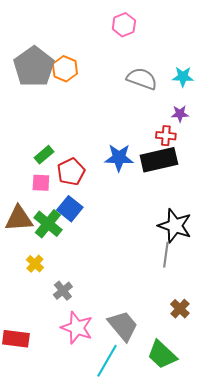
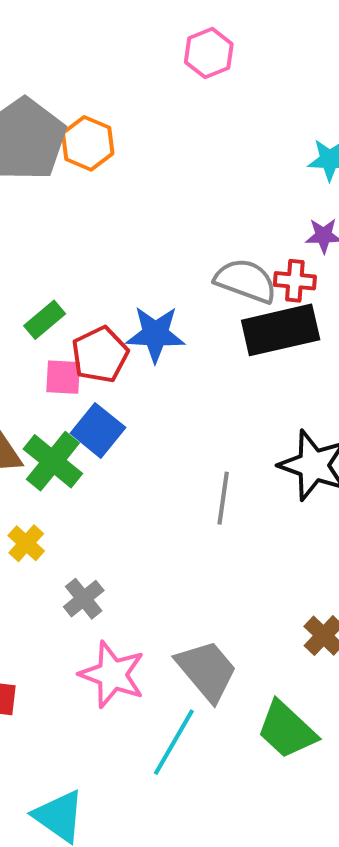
gray semicircle: (142, 79) -> (246, 281), moved
blue star: (119, 158) -> (155, 334), moved
pink square: (41, 183) -> (63, 377), moved
gray line: (166, 255) -> (223, 498), moved

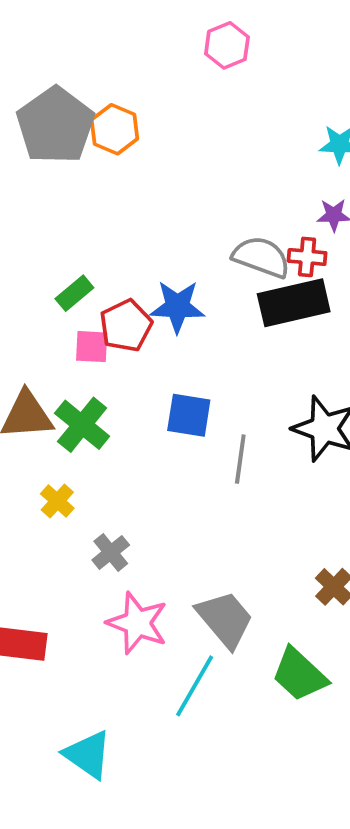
blue square: (98, 430) -> (189, 415), moved, turned -30

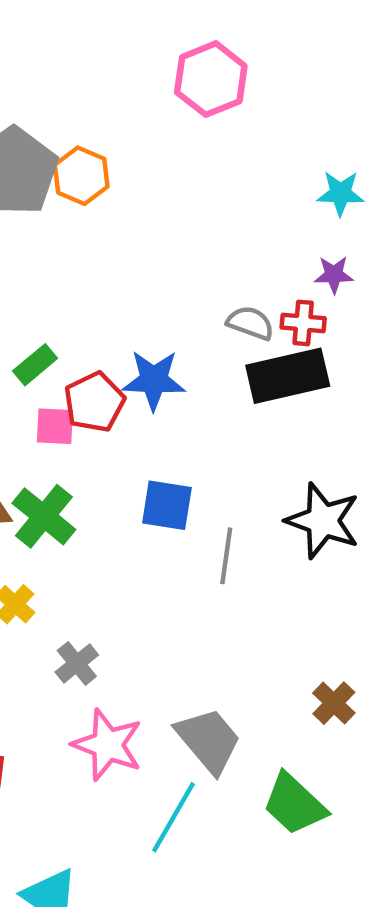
pink hexagon: (227, 45) -> (211, 79), size x1.4
gray semicircle: (261, 257) -> (250, 323), size x0.7

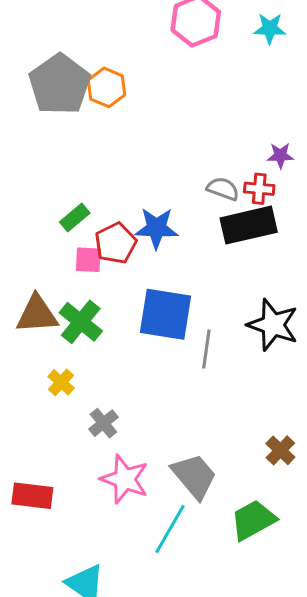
cyan star: (340, 193) -> (270, 28), moved
blue square: (167, 505) -> (165, 314), size x1.5
green trapezoid: (294, 804) -> (253, 520), turned 108

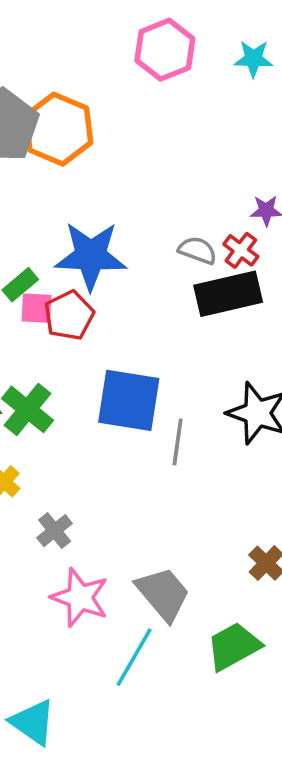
orange hexagon: (106, 87) -> (58, 129), size x1.5
red cross: (259, 189) -> (241, 250), turned 32
blue star: (156, 228) -> (91, 256), moved, size x1.4
pink square: (88, 260) -> (37, 308), moved

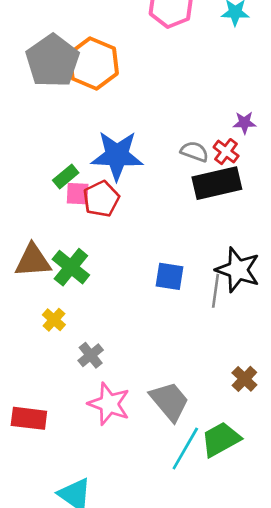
blue square: (129, 400) -> (170, 276), moved, size x0.6
gray line: (178, 442) -> (216, 291), moved
cyan line: (134, 657) -> (185, 449), moved

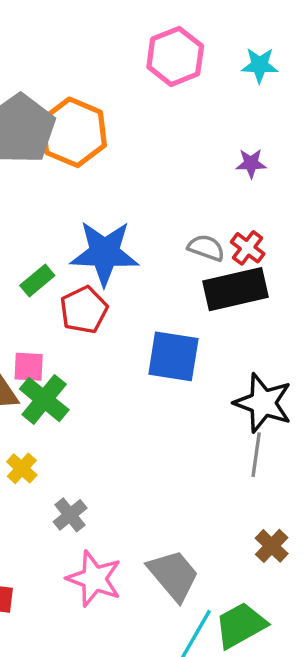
purple star: (244, 123) -> (251, 163), moved
pink square: (78, 194) -> (29, 367), moved
blue square: (170, 276) -> (173, 356), moved, size x1.4
gray line: (216, 291) -> (256, 455), moved

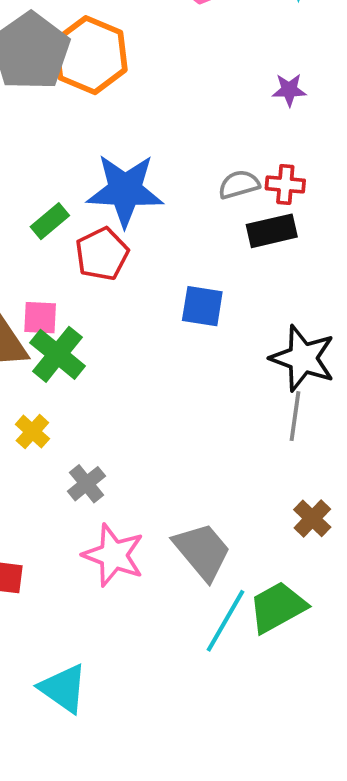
gray semicircle: (206, 248) -> (239, 184), turned -36
red cross: (248, 248) -> (285, 184), turned -32
black rectangle: (235, 289) -> (272, 231), size x0.7
blue square: (173, 356) -> (202, 306), size x0.7

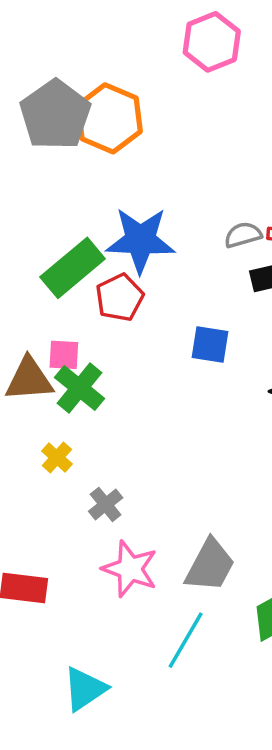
green rectangle: (50, 221) -> (73, 268), size x1.8
gray trapezoid: (202, 551) -> (210, 565), turned 68
cyan line: (225, 621) -> (186, 640), moved
cyan triangle: (63, 688) -> (85, 689), turned 51

